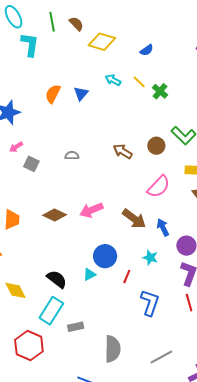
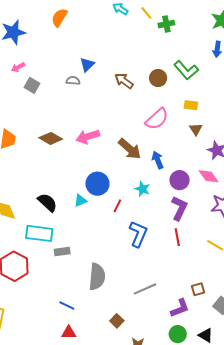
green cross: (160, 91) -> (166, 24), turned 35
blue triangle: (81, 94) -> (87, 65), moved
cyan rectangle: (51, 311) -> (39, 233), turned 60

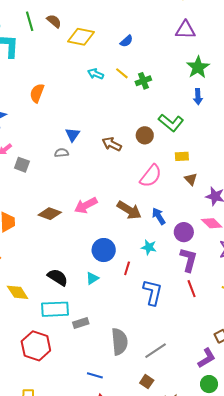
cyan triangle: (80, 201) -> (92, 278), moved
gray line: (145, 289) -> (156, 351), moved

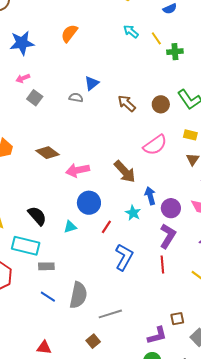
pink arrow: (86, 205) -> (78, 170), moved
blue arrow: (159, 216) -> (150, 196), moved
blue line: (95, 375) -> (48, 297), moved

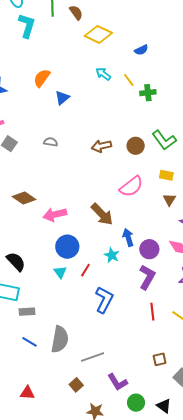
blue triangle: (92, 83) -> (62, 98), moved
brown arrow: (127, 103) -> (101, 146), turned -54
cyan triangle: (70, 227) -> (60, 272), moved, turned -48
red line: (162, 265) -> (152, 312), moved
purple L-shape: (157, 335) -> (118, 382), moved, turned 75

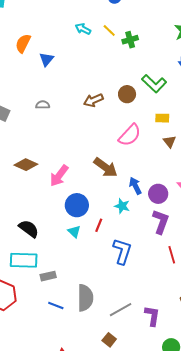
pink arrow: (55, 215) -> (59, 176), turned -30
purple L-shape: (118, 382) -> (152, 316), moved, turned -130

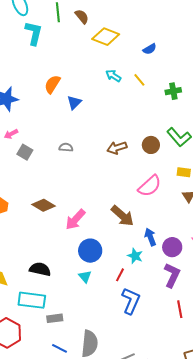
green cross: (130, 40) -> (173, 91), moved
red line: (99, 225) -> (120, 275), moved
black semicircle: (29, 229) -> (40, 269), turned -30

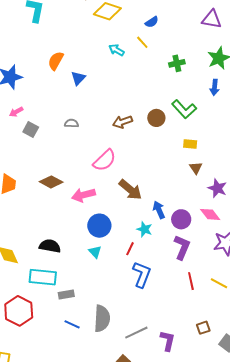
yellow line: (139, 80) -> (142, 42), moved
pink semicircle: (150, 186) -> (105, 160), moved
pink arrow: (75, 219) -> (83, 195), turned 35

